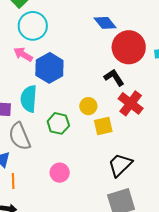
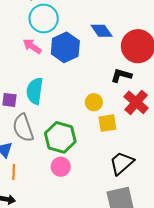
blue diamond: (105, 23) -> (102, 31), moved
blue hexagon: (49, 68) -> (65, 47), moved
black L-shape: (114, 77) -> (121, 75), turned -45
green hexagon: (58, 123) -> (60, 137), moved, size x1.4

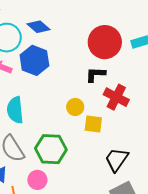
blue diamond: (102, 31) -> (39, 27), moved
yellow square: (107, 123) -> (93, 124), turned 30
pink circle: (61, 167) -> (37, 180), moved

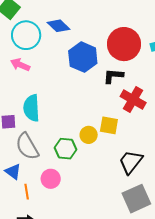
blue hexagon: (34, 60) -> (83, 57), moved
yellow circle: (75, 107) -> (89, 135), moved
green hexagon: (51, 149) -> (66, 149), size x0.7

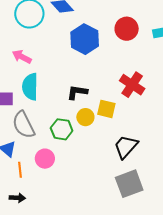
red circle: (124, 44) -> (127, 29), size x0.7
pink arrow: (20, 65) -> (22, 57), moved
black L-shape: (113, 76) -> (77, 92), moved

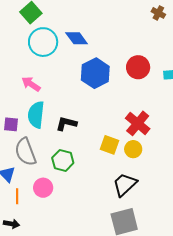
black L-shape: (77, 92) -> (66, 124), moved
yellow circle: (85, 117) -> (133, 149), moved

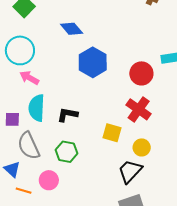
cyan circle: (43, 42) -> (20, 50), moved
red circle: (138, 67) -> (141, 73), moved
yellow circle: (133, 149) -> (142, 147), moved
orange line: (17, 196) -> (24, 191), turned -70

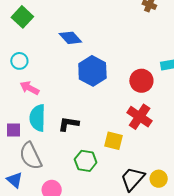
cyan circle: (20, 50) -> (19, 61), size x0.6
yellow circle: (142, 147) -> (159, 179), moved
green hexagon: (67, 152) -> (86, 161), moved

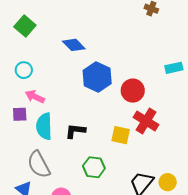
red circle: (141, 81) -> (133, 91), moved
purple square: (14, 130) -> (20, 114), moved
yellow square: (114, 141) -> (121, 135), moved

